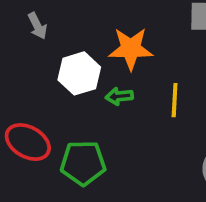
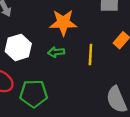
white hexagon: (79, 73) -> (18, 47), moved

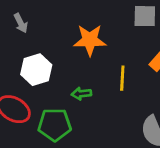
green arrow: (56, 52) -> (81, 94), moved

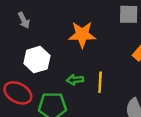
yellow line: (122, 78) -> (100, 82), moved

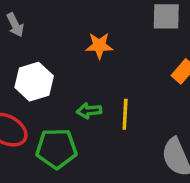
orange star: (82, 35) -> (99, 46), size x0.7

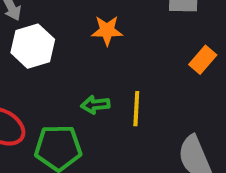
white hexagon: (34, 82) -> (33, 46), moved

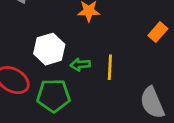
white hexagon: (33, 46) -> (49, 49), moved

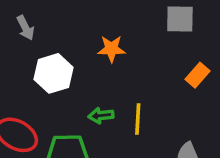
white hexagon: (49, 49) -> (54, 73), moved

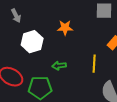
yellow line: (138, 119) -> (94, 64), moved

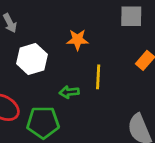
yellow line: (94, 64) -> (98, 77), moved

